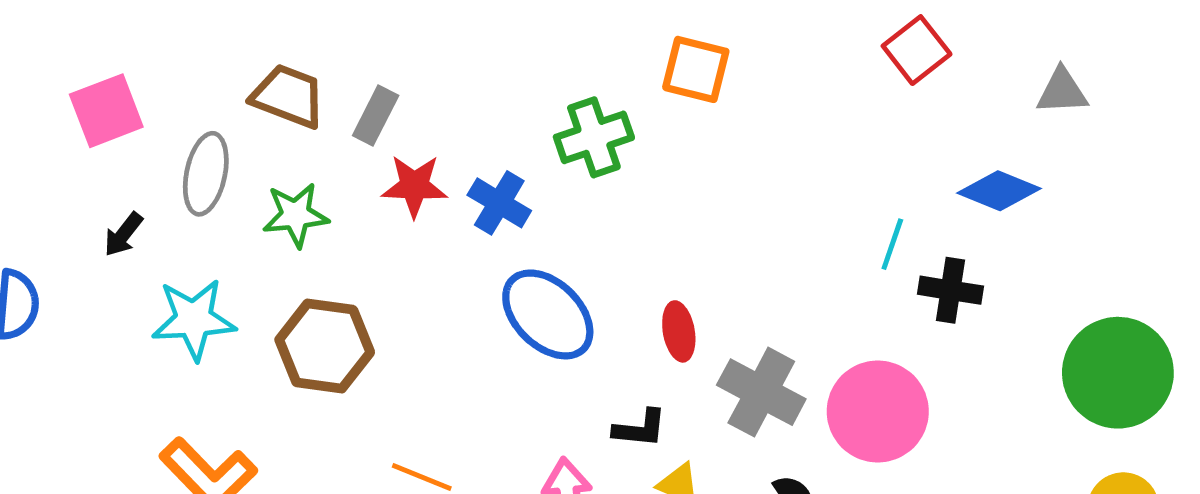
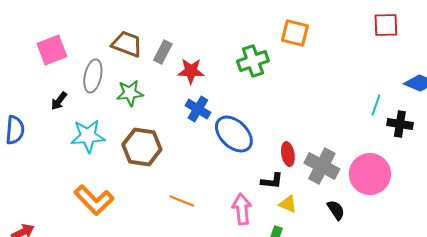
red square: (917, 50) -> (386, 25), turned 36
red star: (414, 186) -> (191, 71), moved
blue cross: (499, 203) -> (198, 109), moved
red ellipse: (679, 331) -> (288, 154), moved

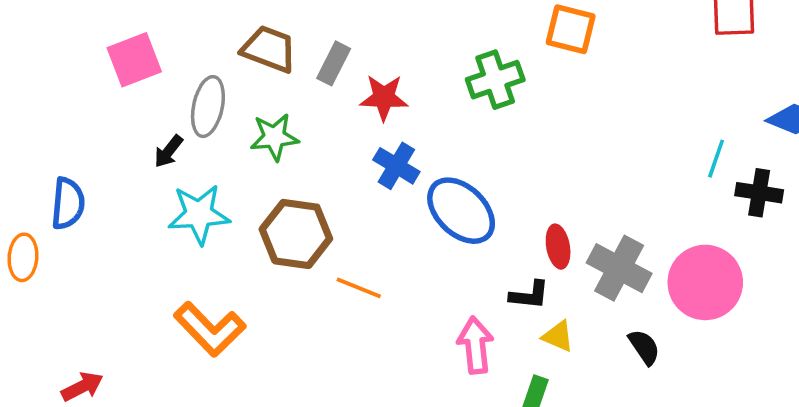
black arrow: (59, 101) -> (168, 151), moved
orange line: (182, 201) -> (359, 288), moved

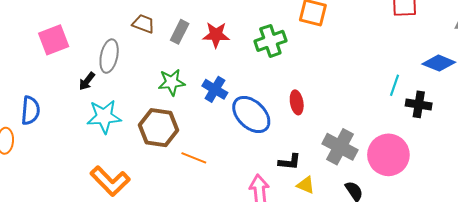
brown trapezoid: (269, 49) -> (143, 24), size x0.7
pink square: (134, 60) -> (54, 40), moved
red star: (384, 98) -> (216, 35), moved
green star: (274, 137) -> (172, 82), moved
red ellipse: (558, 247) -> (297, 102), moved

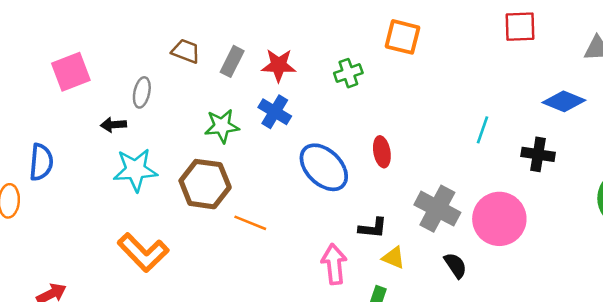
green cross: (270, 41) -> (348, 73), size x0.7
gray ellipse: (109, 56) -> (142, 92), size x0.7
black arrow: (87, 81) -> (113, 125), turned 48
cyan line: (394, 85) -> (483, 130), moved
blue cross: (215, 89) -> (275, 112), moved

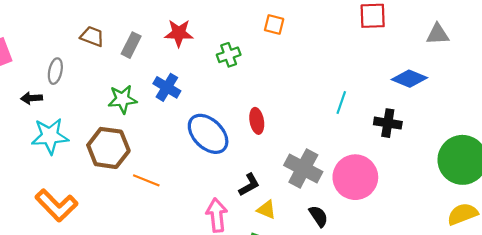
orange square: (403, 37) -> (274, 24), size x0.7
red star: (279, 65) -> (179, 33), moved
black L-shape: (373, 228) -> (249, 185), turned -35

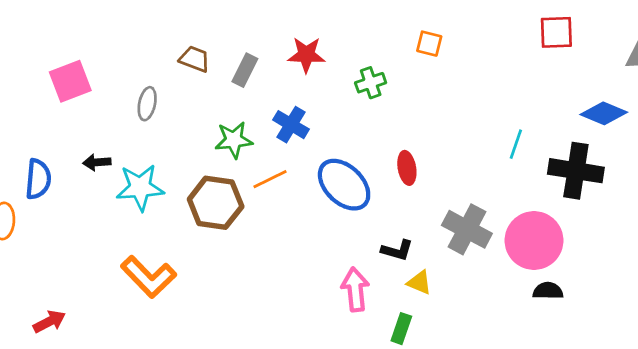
black arrow: (32, 98) -> (97, 162), moved
black cross: (388, 123) -> (576, 171), size x1.5
orange line: (146, 180) -> (270, 179), moved, turned -48
black L-shape: (249, 185) -> (397, 250), turned 45
black semicircle: (318, 216) -> (548, 291), moved, turned -55

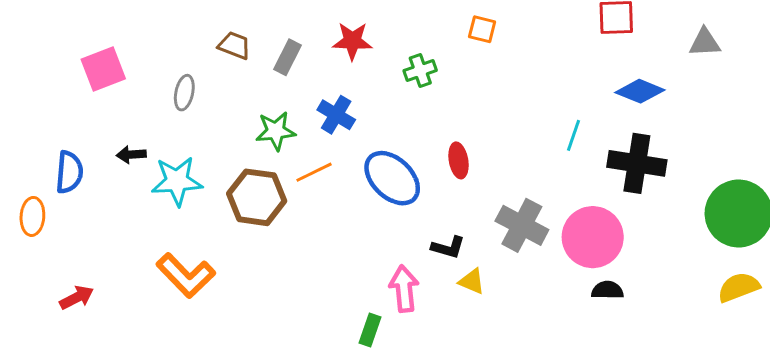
blue diamond: (604, 113) -> (640, 91), moved
red arrow: (49, 322) -> (77, 298), moved
green rectangle: (401, 329) -> (370, 330), moved

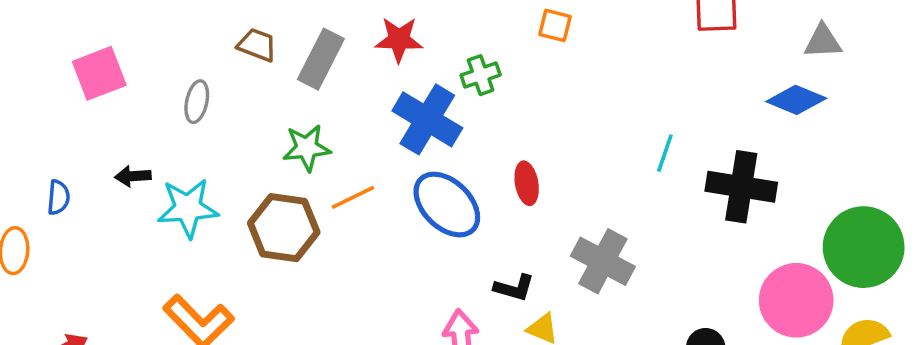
gray rectangle: (287, 57) -> (321, 59), size x1.4
blue diamond: (640, 91) -> (796, 100), moved
blue cross: (336, 115) -> (427, 119), moved, size x1.5
blue semicircle: (69, 172) -> (58, 197), size x0.7
pink circle: (593, 237) -> (796, 300), moved

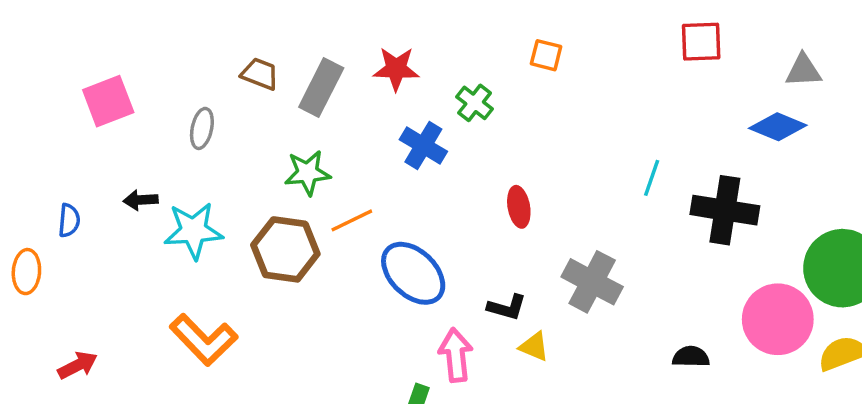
green cross: (481, 75) -> (475, 103), turned -33
blue cross: (427, 119) -> (423, 145), size x0.7
blue ellipse: (447, 205) -> (413, 273), moved

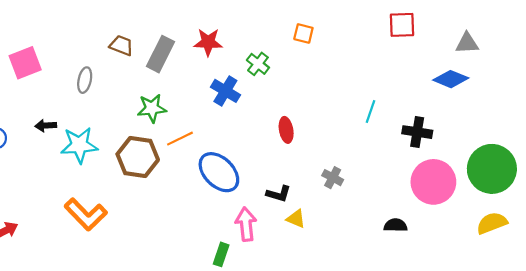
black cross: (725, 210) -> (417, 132), size x0.7
gray cross: (592, 282) -> (333, 178), size x0.6
pink circle: (778, 319) -> (433, 182), moved

